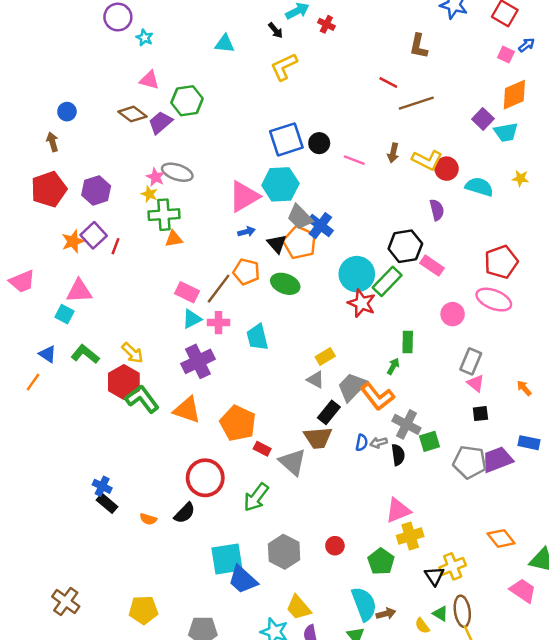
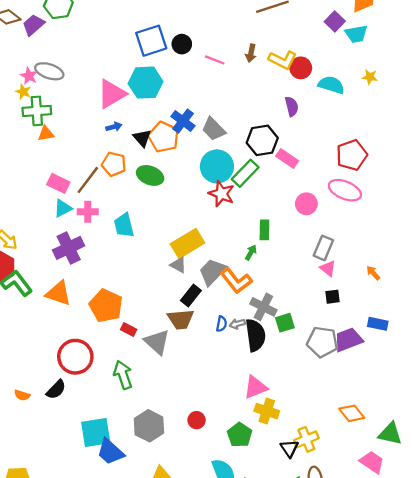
gray trapezoid: (300, 217) -> (214, 129), moved
yellow rectangle: (325, 357) -> (187, 243), size x1.8
black semicircle: (398, 455) -> (255, 335), size x1.6
green arrow: (256, 497) -> (123, 375), turned 124
yellow cross: (410, 536) -> (267, 411), turned 35

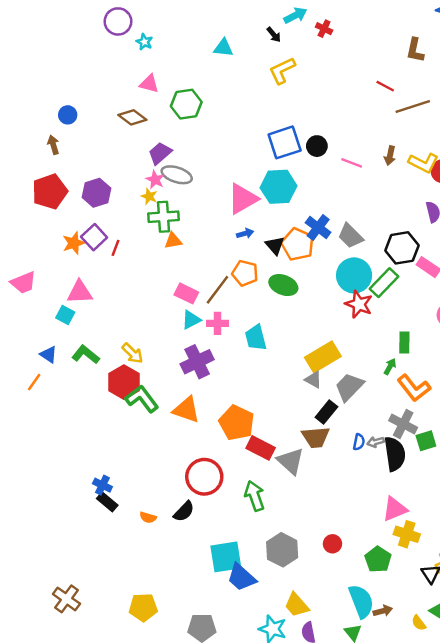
purple trapezoid: (33, 25) -> (160, 153), moved
orange L-shape: (236, 281) -> (414, 388), moved
red rectangle: (129, 330) -> (261, 448), size x1.6

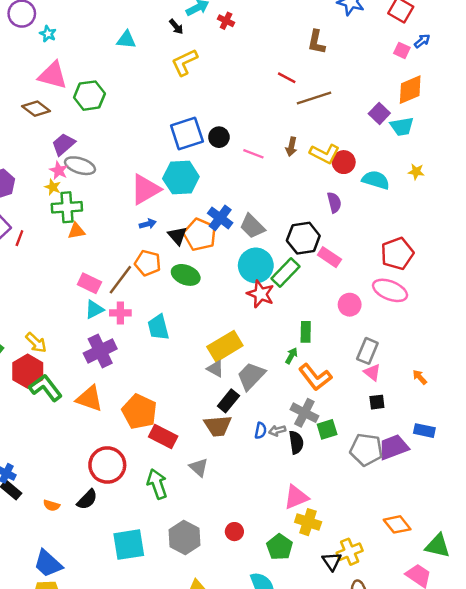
pink triangle: (149, 84) -> (53, 75), size x1.5
black semicircle: (395, 454) -> (296, 442), size x0.7
gray triangle: (291, 461) -> (199, 467), moved, size x0.7
blue trapezoid: (241, 577) -> (48, 564), moved

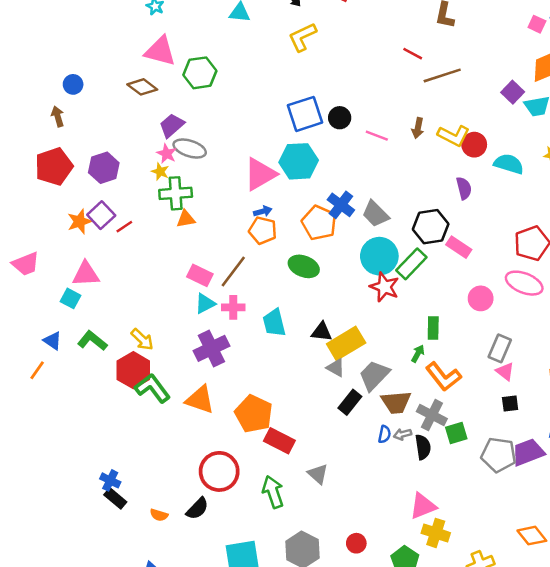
black triangle: (177, 236) -> (322, 332), moved, turned -42
red line: (19, 238) -> (124, 227), turned 35
orange pentagon: (148, 263) -> (263, 231), moved
brown trapezoid: (218, 426) -> (396, 402), moved

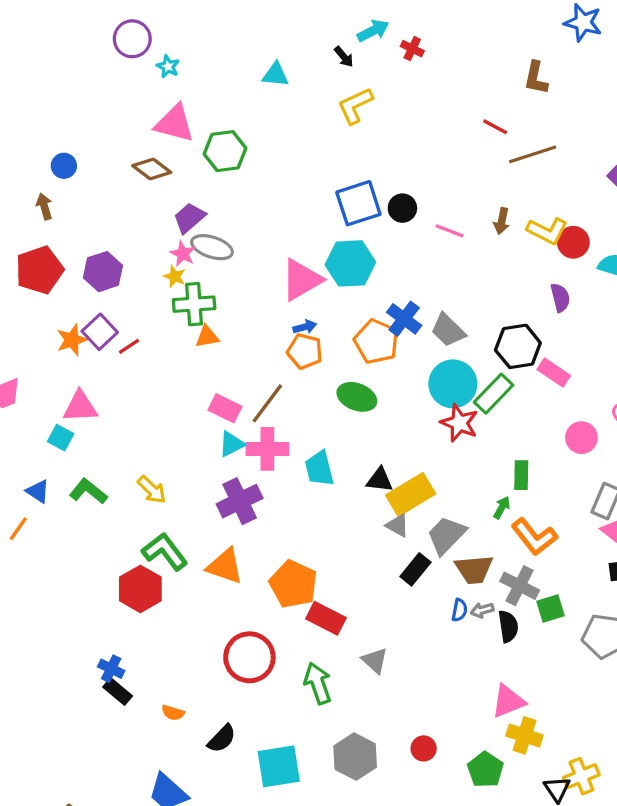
pink cross: (233, 307) -> (267, 449), size x1.4
red hexagon: (133, 370) -> (140, 589), moved
black semicircle: (197, 509) -> (222, 739), moved

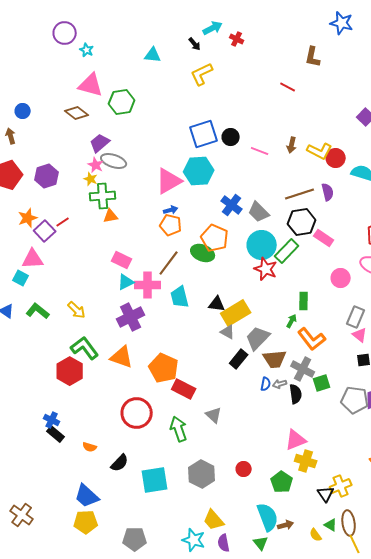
brown line: (533, 154) -> (300, 194), moved
purple square: (100, 332) -> (45, 231), moved
orange pentagon: (376, 342) -> (215, 238), moved
brown line: (267, 403) -> (169, 263), moved

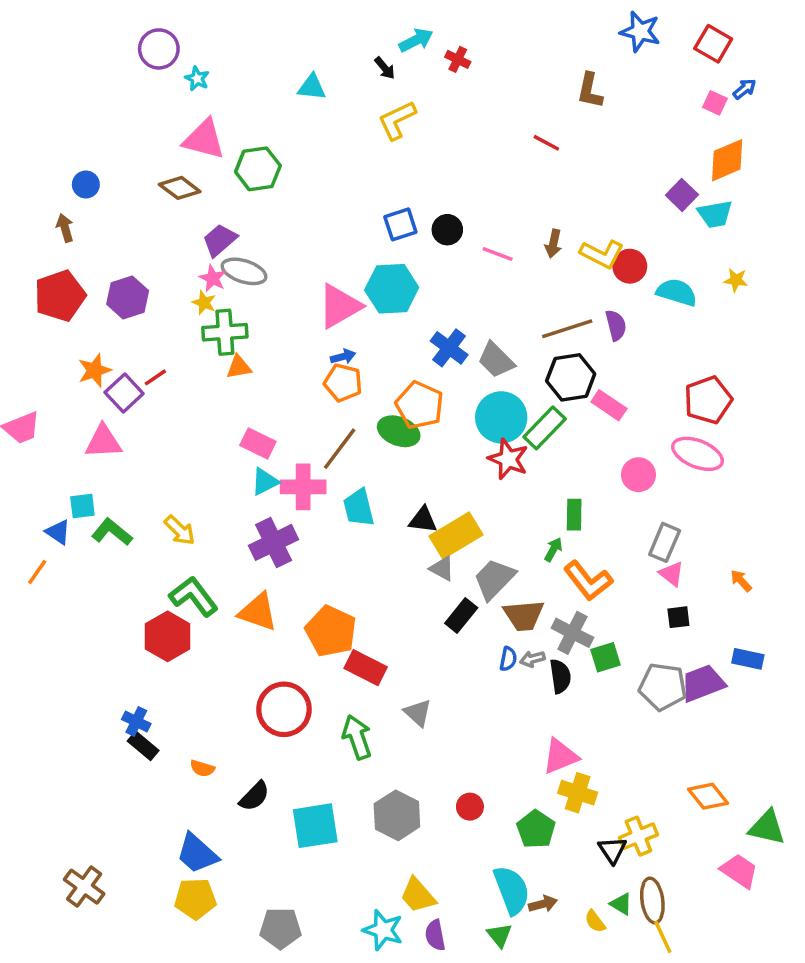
blue square: (204, 134) -> (400, 224), size x0.7
cyan square: (21, 278) -> (82, 506), moved, turned -35

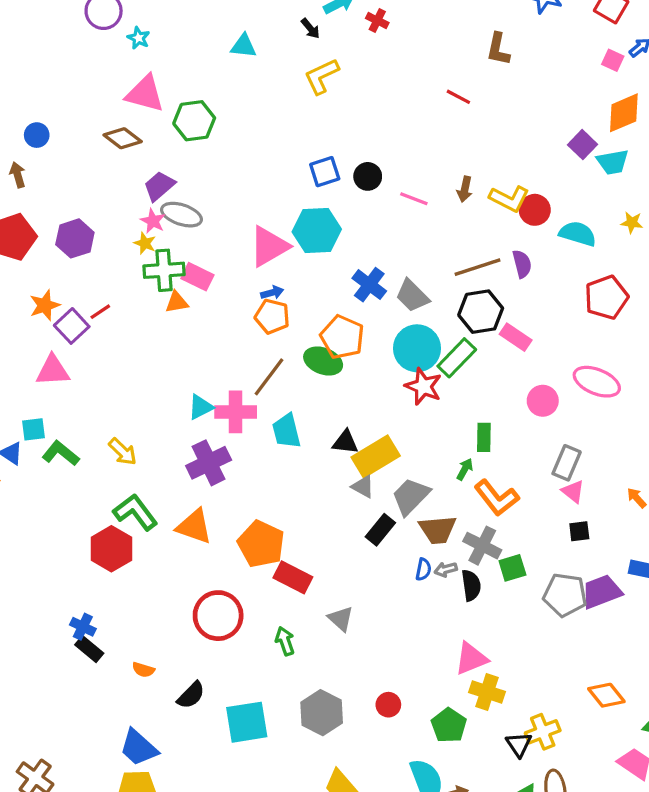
red pentagon: (708, 400) -> (606, 297), moved
pink rectangle: (258, 443) -> (197, 277), moved
green arrow: (357, 737) -> (285, 641), size x0.7

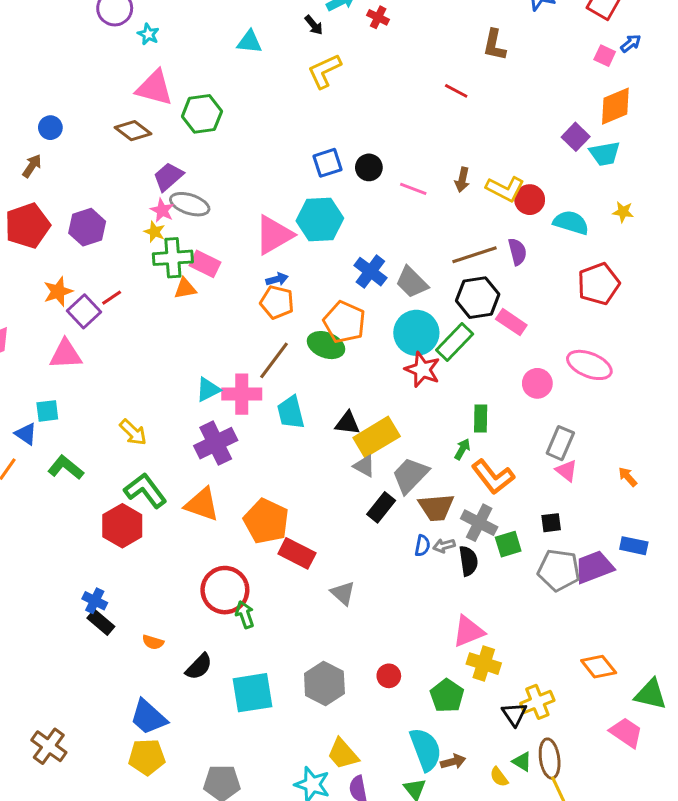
brown arrow: (18, 175) -> (32, 166), turned 50
green L-shape: (61, 453) -> (66, 468), moved
black square: (579, 531) -> (551, 523), moved
green arrow: (285, 641) -> (245, 615), moved

